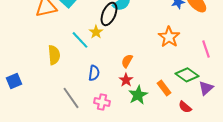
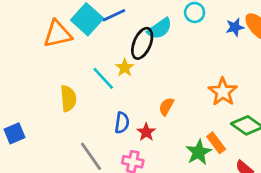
orange star: (169, 37) -> (223, 92), moved
red star: (126, 80) -> (146, 132), moved
green star: (138, 95) -> (199, 152), moved

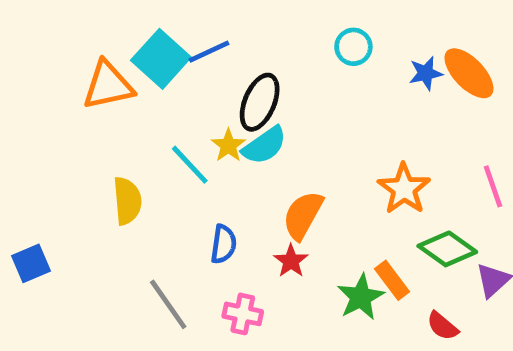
cyan semicircle: (160, 29) -> (264, 145), moved
orange semicircle: (166, 107) -> (303, 215), size x1.5
red star: (146, 132) -> (291, 261), moved

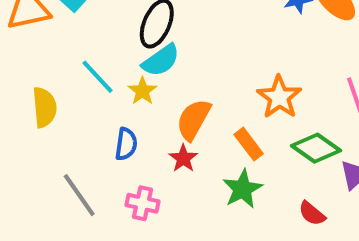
yellow star: (228, 145) -> (142, 91), moved
orange rectangle: (392, 280) -> (249, 144), moved

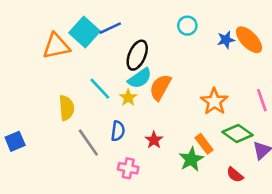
orange semicircle: (194, 120) -> (160, 87), moved
orange rectangle: (249, 144) -> (204, 144), moved
gray line: (79, 195) -> (88, 143), moved

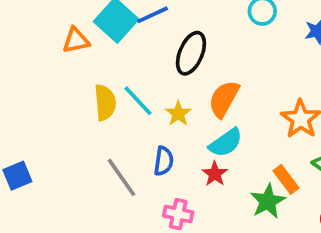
orange triangle: (56, 46) -> (76, 40), size x0.7
cyan semicircle: (140, 78) -> (226, 143), moved
yellow semicircle: (66, 108) -> (105, 103), moved

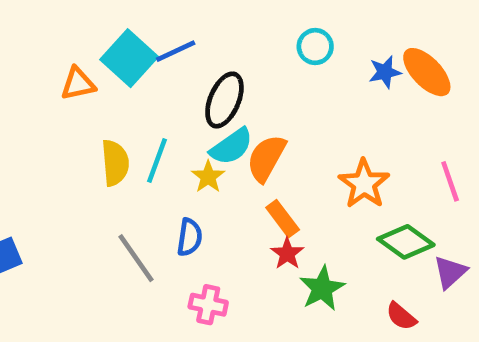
cyan line: (138, 101) -> (157, 160), turned 63
cyan semicircle: (226, 143) -> (231, 147), moved
red star: (215, 174) -> (287, 253), moved
orange rectangle: (286, 179) -> (283, 219), moved

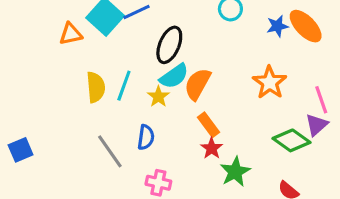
orange star: (364, 184) -> (270, 82), moved
purple triangle: (450, 272) -> (317, 125), moved

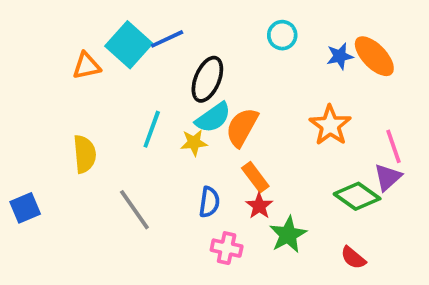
yellow semicircle: (96, 87) -> (85, 154), moved
yellow star: (158, 97) -> (194, 143), turned 30
blue semicircle: (146, 137) -> (209, 202), moved
pink cross: (158, 183) -> (227, 248), moved

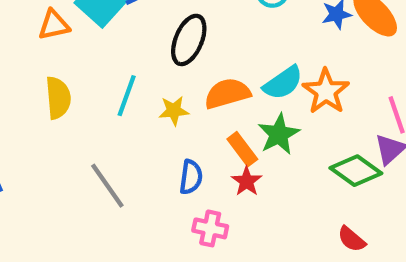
cyan semicircle: (213, 118) -> (283, 83), moved
orange semicircle: (242, 127) -> (227, 93), turned 45
yellow semicircle: (85, 154) -> (58, 98), moved
green star: (288, 235) -> (279, 134), moved

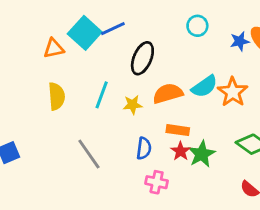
green star: (279, 134) -> (202, 154), moved
orange rectangle: (242, 149) -> (178, 130), turned -45

